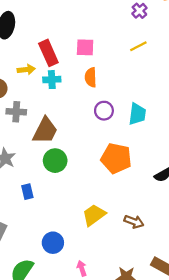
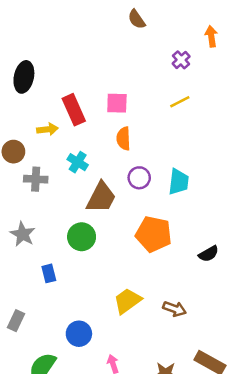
cyan cross: (52, 80) -> (78, 162), moved, turned 35
brown trapezoid: (45, 131) -> (101, 197), moved

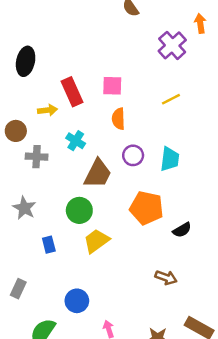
purple cross: (181, 60) -> (172, 45), size x1.6
yellow line: (180, 102) -> (171, 99), moved
black semicircle: (209, 254) -> (182, 230), moved
yellow trapezoid: (127, 301) -> (96, 241), moved

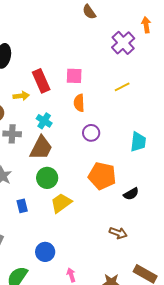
cyan trapezoid: (170, 159) -> (138, 142), moved
brown trapezoid: (98, 174) -> (41, 148), moved

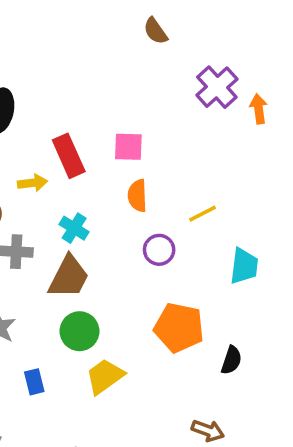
orange arrow: (146, 25) -> (259, 109), moved
yellow line: (122, 87) -> (202, 214), moved
black semicircle: (131, 194) -> (231, 360), turned -42

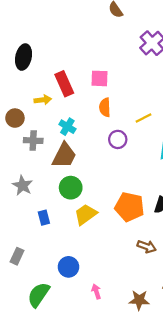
orange pentagon: (179, 328) -> (130, 207), moved

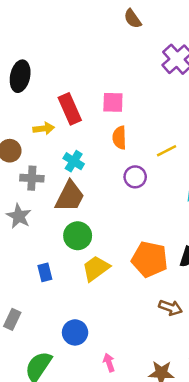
gray star: (22, 185) -> (19, 216), moved

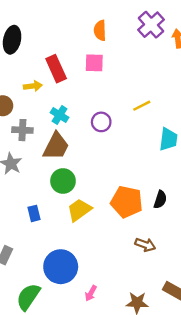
orange semicircle: (119, 138) -> (100, 30), moved
purple circle: (135, 177) -> (101, 122), moved
blue circle: (75, 332) -> (61, 267), size x1.5
pink arrow: (109, 363) -> (91, 293), turned -133

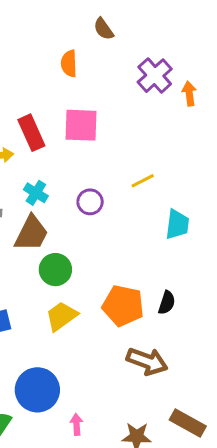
orange semicircle: (100, 30) -> (69, 63), moved
pink square: (94, 63) -> (81, 125), size x1.4
green circle: (63, 181) -> (55, 270), moved
brown arrow: (145, 245) -> (147, 361), size x1.5
pink arrow: (91, 293) -> (76, 424), turned 147

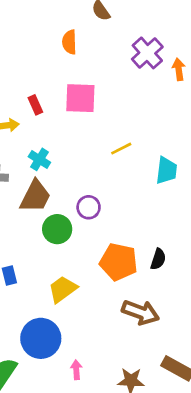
red rectangle: (31, 133) -> (35, 105), size x0.6
yellow line: (143, 181) -> (121, 149), moved
purple circle: (90, 202) -> (89, 207), moved
cyan trapezoid: (177, 224) -> (166, 170), moved
yellow trapezoid: (61, 316) -> (63, 289), moved

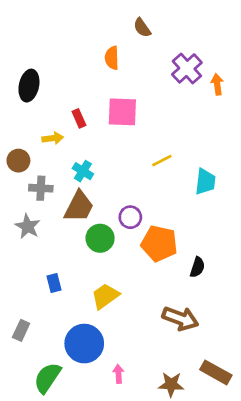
orange pentagon: (119, 262) -> (159, 244), moved

